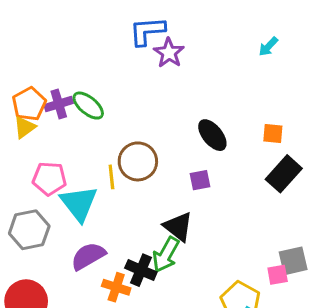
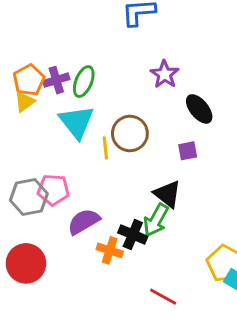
purple star: (169, 53) -> (165, 74), moved
green ellipse: (88, 106) -> (84, 82), turned 72
pink pentagon: (49, 179) -> (53, 190), moved
cyan triangle: (79, 203) -> (76, 122), moved

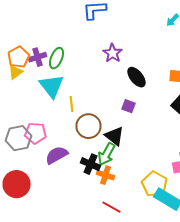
brown circle: (130, 133) -> (88, 126), moved
purple square: (188, 151) -> (128, 106), turned 32
orange cross: (110, 250) -> (106, 175), moved

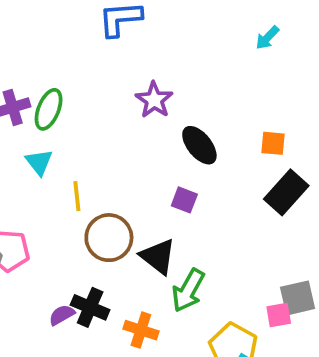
cyan triangle: (52, 86) -> (39, 162), size x0.6
green arrow: (106, 154) -> (188, 290), moved
purple semicircle: (56, 155) -> (62, 315), moved, size x0.6
black cross: (90, 164) -> (90, 307), moved

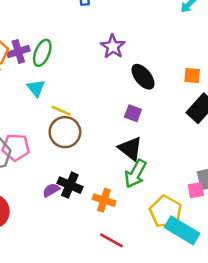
yellow line: (77, 196) -> (61, 111), turned -60
brown circle: (109, 238) -> (65, 132), moved
black triangle: (158, 256) -> (130, 149), moved

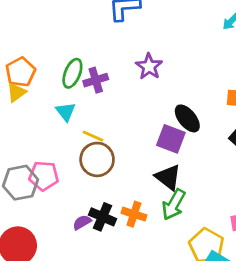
purple cross: (18, 52) -> (96, 80), moved
black ellipse: (143, 77) -> (187, 118), moved
purple square: (133, 113) -> (171, 139), size x1.5
orange cross: (104, 200) -> (134, 214), moved

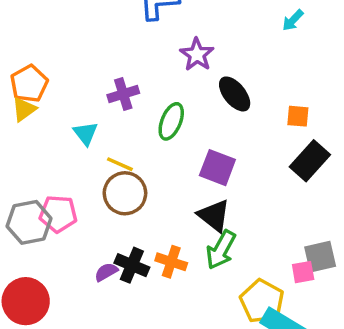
purple star: (149, 66) -> (197, 55), moved
green ellipse: (72, 73) -> (171, 121), moved
black ellipse: (187, 118) -> (235, 94), moved

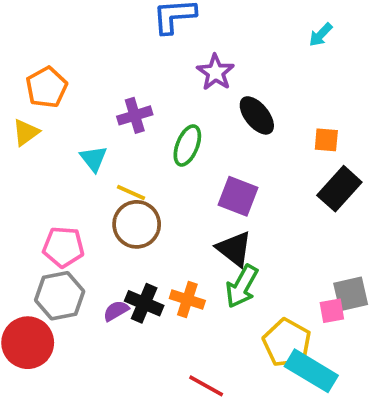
orange pentagon: (29, 84) -> (46, 87), moved
gray hexagon: (29, 222) -> (60, 296), moved

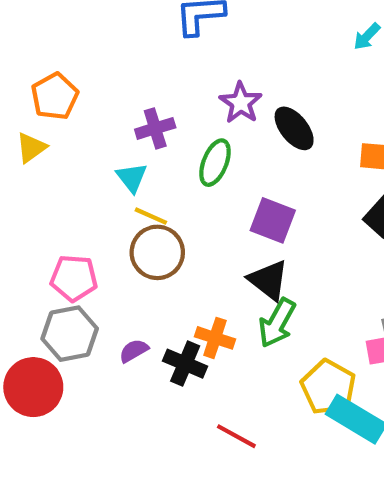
purple star: (216, 72) -> (241, 103), moved
cyan triangle: (93, 159) -> (132, 178), moved
black cross: (144, 303) -> (185, 364), moved

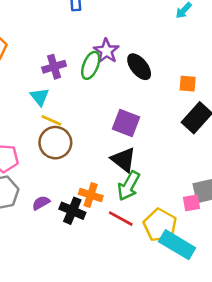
green ellipse: (215, 163) -> (91, 65), moved
red line: (236, 436) -> (121, 219), moved

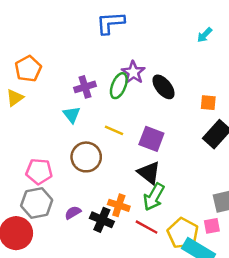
yellow line: (51, 120) -> (114, 130), moved
pink square: (191, 203) -> (212, 226), moved

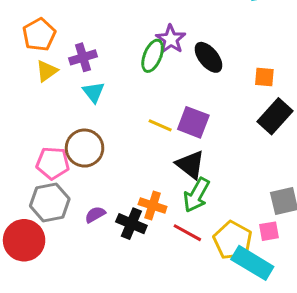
purple cross: (85, 87) -> (83, 57), moved
yellow triangle: (15, 98) -> (47, 71), moved
yellow line: (114, 130) -> (160, 125), moved
brown circle: (86, 157) -> (85, 148), moved

